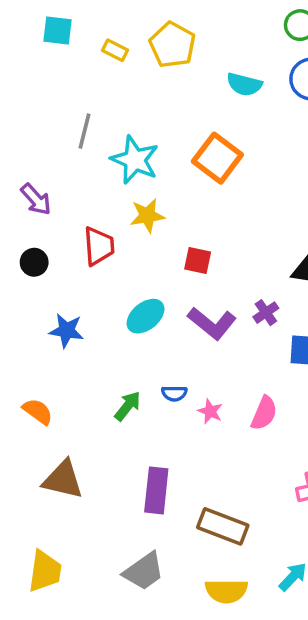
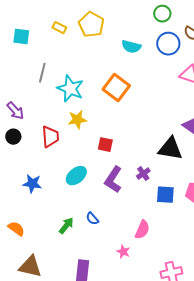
cyan square: (57, 30) -> (21, 37), moved
black circle: (34, 262) -> (13, 137), moved
purple L-shape: (212, 323) -> (113, 180), turned 84
blue semicircle: (174, 393) -> (92, 219), turned 48
pink star: (210, 411) -> (123, 252), moved

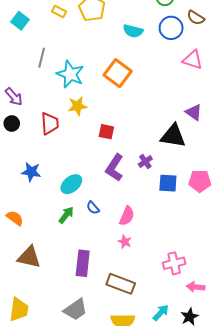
cyan square: (21, 37) -> (20, 21), turned 30
cyan ellipse: (76, 176) -> (71, 184), moved
pink semicircle: (142, 230) -> (127, 216), moved

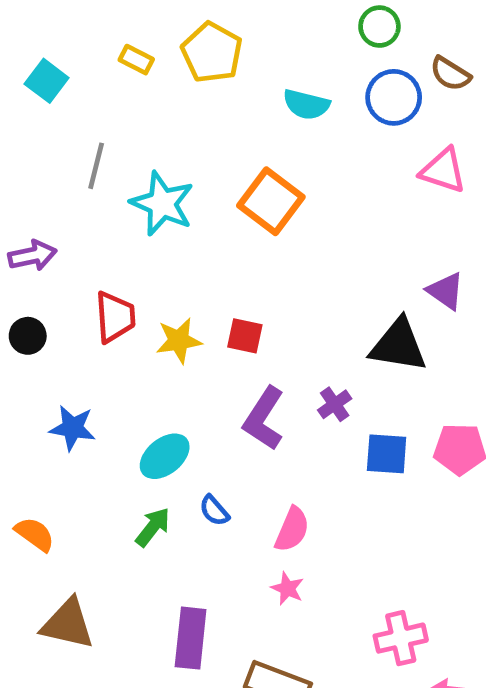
purple arrow: (14, 97) -> (32, 256), turned -60
yellow star: (78, 106) -> (179, 341), moved
black circle: (12, 124) -> (28, 336), moved

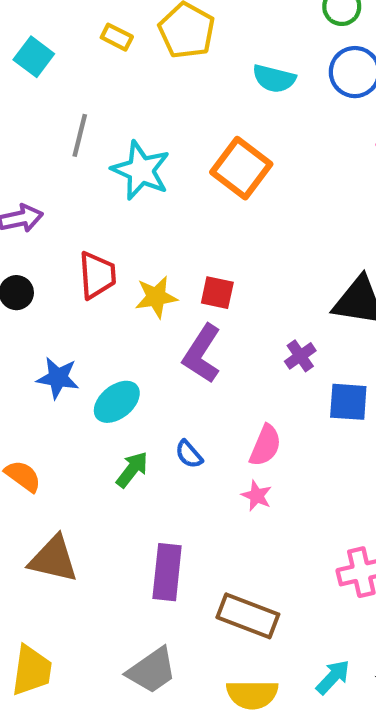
purple L-shape: (264, 418) -> (202, 354), moved
cyan ellipse: (165, 456) -> (117, 402), moved
pink semicircle: (292, 529) -> (265, 445), moved
pink star: (287, 588) -> (257, 496), moved

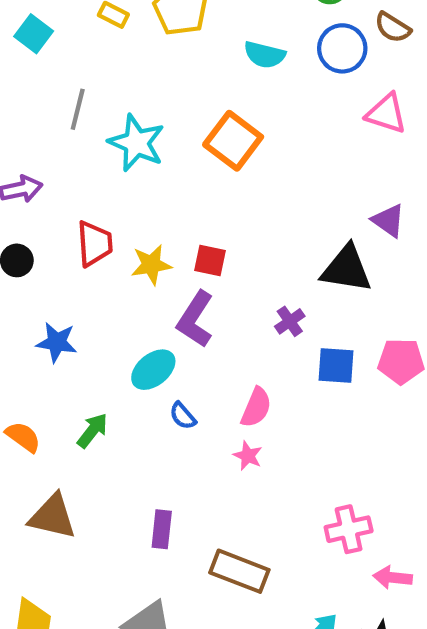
cyan ellipse: (117, 402) -> (153, 370), moved
green arrow: (132, 470) -> (92, 431), moved
purple rectangle: (167, 572) -> (162, 529), size x0.7

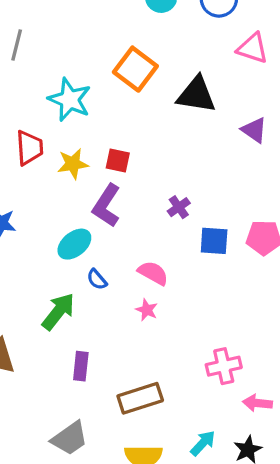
cyan star: (136, 143) -> (70, 100), moved
black triangle: (346, 269) -> (196, 95), moved
pink semicircle: (256, 407) -> (153, 273), turned -84
green arrow: (92, 431) -> (58, 312), moved, size x1.4
brown rectangle: (239, 571) -> (140, 398), turned -39

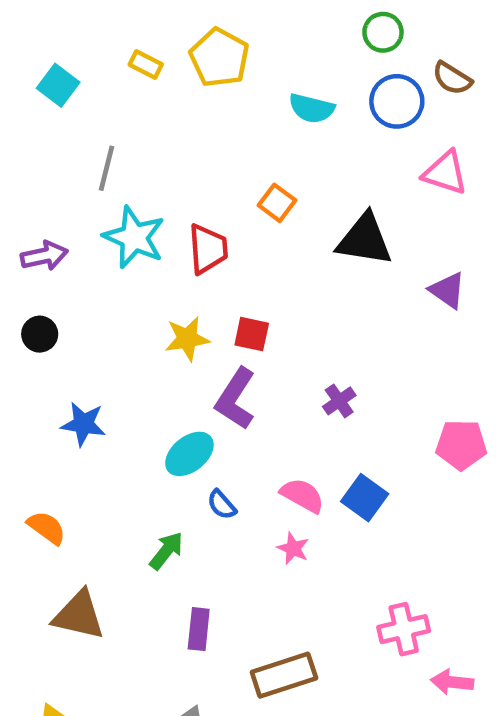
orange square: (135, 69) -> (277, 203), size x0.6
cyan star: (70, 100) -> (134, 237), moved
red trapezoid: (29, 148) -> (208, 249), moved
blue square: (214, 241) -> (365, 498), moved, turned 32
green arrow: (58, 312) -> (166, 551), size x0.7

